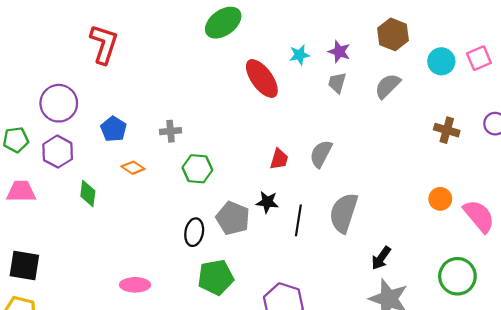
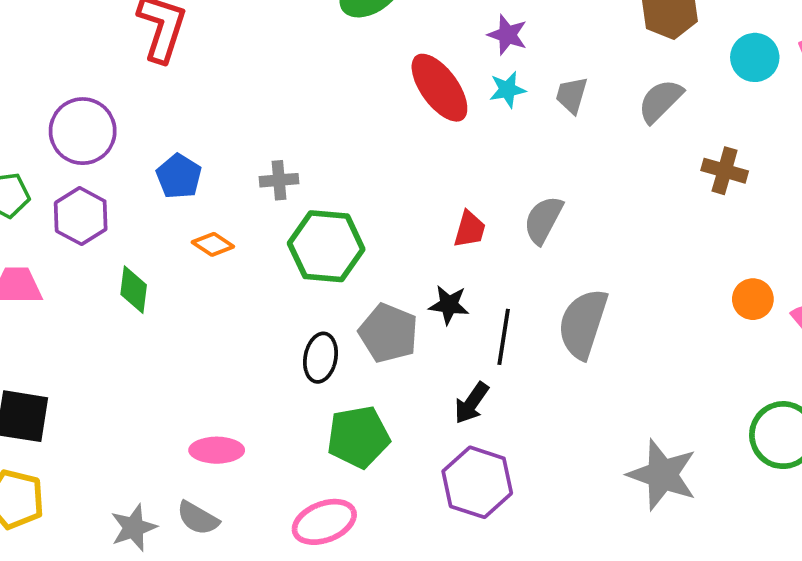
purple star: (339, 52) -> (507, 35), moved
cyan star: (299, 55) -> (507, 90), moved
brown cross: (447, 130) -> (725, 171), moved
green hexagon: (197, 169) -> (326, 246), size x1.4
black arrow: (381, 258) -> (472, 403), moved

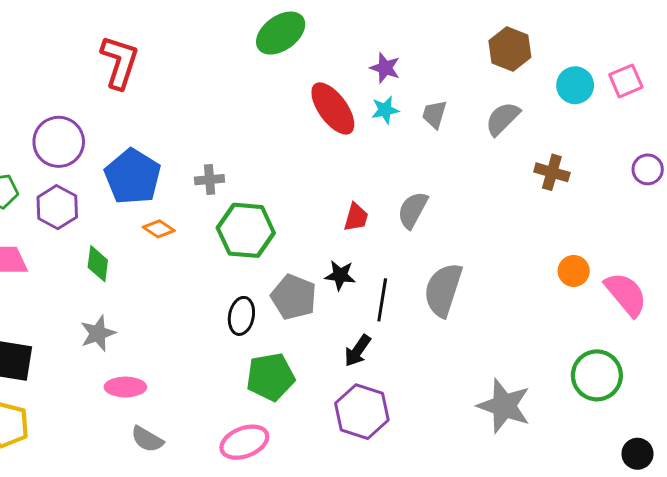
blue pentagon: (179, 176) -> (133, 177), size x1.6
pink ellipse: (217, 450) -> (125, 387), moved
gray star: (134, 528) -> (98, 333), moved

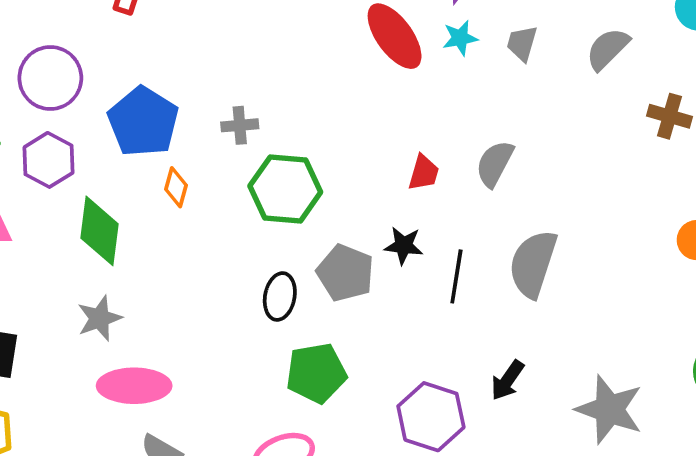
orange diamond: (159, 229) -> (176, 187), turned 72
green diamond: (98, 264) -> (100, 231), size x1.5
black arrow: (358, 351) -> (507, 380), moved
pink ellipse: (125, 387) -> (134, 386), size x1.4

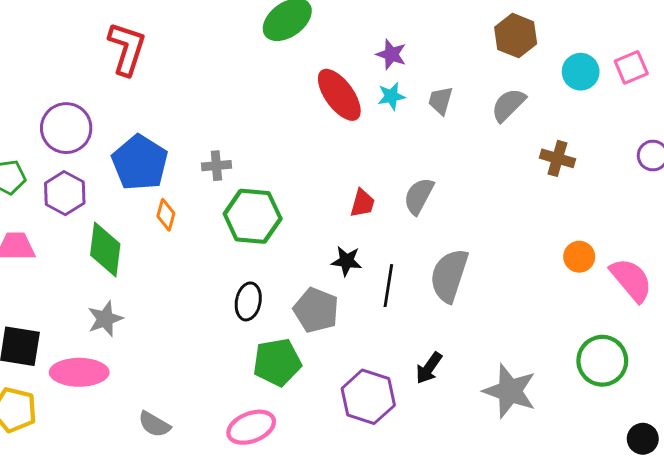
gray pentagon: (345, 273) -> (316, 310), moved
pink ellipse: (134, 386) -> (79, 372), moved

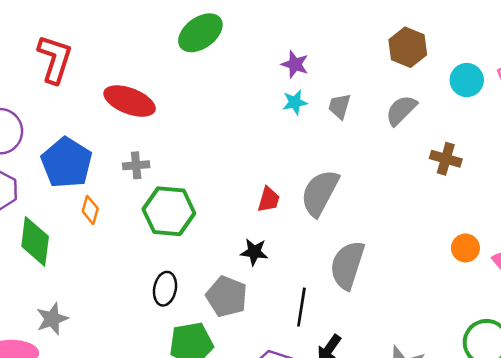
red ellipse: (339, 95) -> (130, 101), moved, turned -33
gray semicircle: (419, 196) -> (320, 193), size x1.4
black line: (388, 286) -> (301, 307), moved
gray star: (105, 319) -> (52, 319), moved

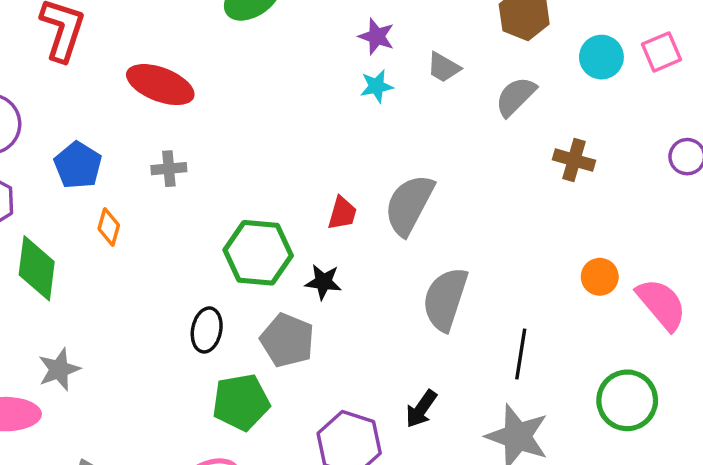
gray trapezoid: (339, 106) -> (444, 67), moved, turned -76
blue pentagon: (67, 163) -> (78, 165), size x0.7
green hexagon: (169, 211) -> (258, 253), moved
black line: (301, 307) -> (521, 354), moved

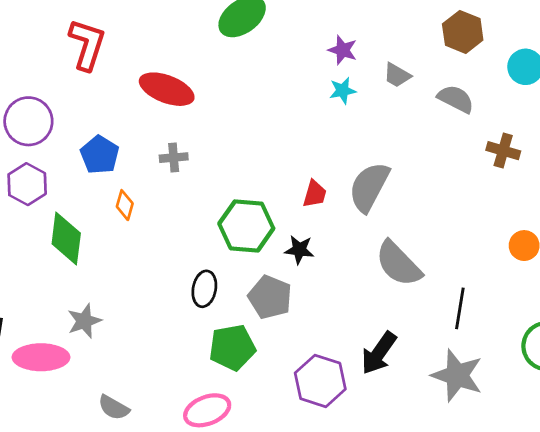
gray semicircle: (516, 97) -> (456, 99), turned 72
gray semicircle: (445, 299) -> (398, 264), turned -62
black arrow: (421, 409) -> (379, 353), size x1.4

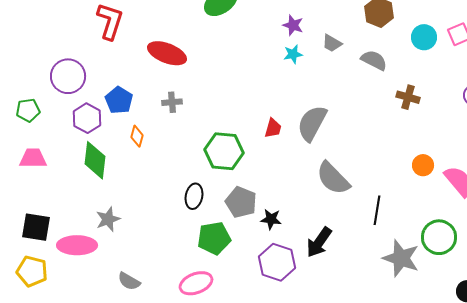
purple hexagon: (27, 184) -> (87, 118), moved
black star: (299, 250) -> (271, 219), moved
gray star: (457, 375) -> (401, 258), moved

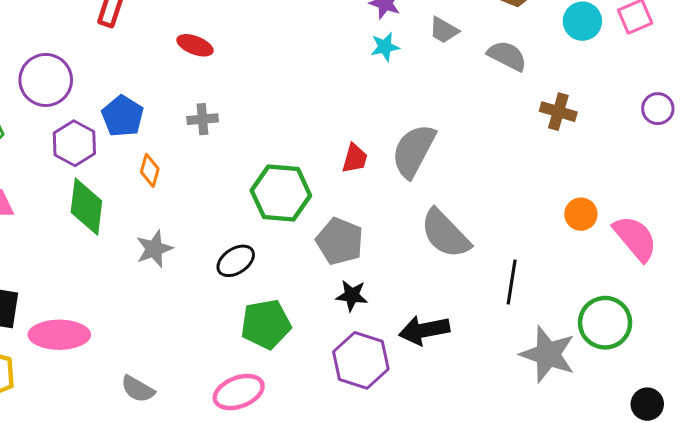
red ellipse: (167, 53) -> (195, 45), size x0.6
black ellipse: (194, 196) -> (236, 261), turned 45
gray pentagon: (241, 202) -> (340, 241), moved
gray star: (108, 219) -> (154, 249), moved
black arrow: (319, 242) -> (424, 330), turned 44

